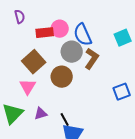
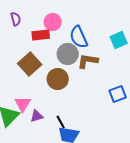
pink circle: (60, 29) -> (53, 22), moved
brown L-shape: (92, 59) -> (88, 61), turned -115
pink triangle: (28, 87) -> (23, 104), moved

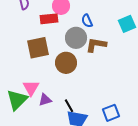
blue semicircle: (79, 37) -> (87, 21), size x0.6
brown square: (30, 64) -> (38, 48), turned 30
blue square: (118, 94) -> (111, 113), moved

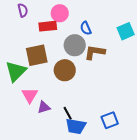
green triangle: (17, 100) -> (16, 71), moved

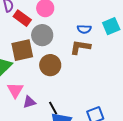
red rectangle: (48, 26) -> (22, 18), moved, turned 42
blue semicircle: (86, 28) -> (84, 29), moved, turned -64
gray circle: (75, 45) -> (42, 35), moved

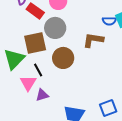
blue semicircle: (84, 29) -> (109, 21), moved
black line: (53, 108) -> (38, 70), moved

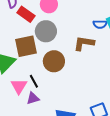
black line: (38, 70) -> (34, 81), moved

